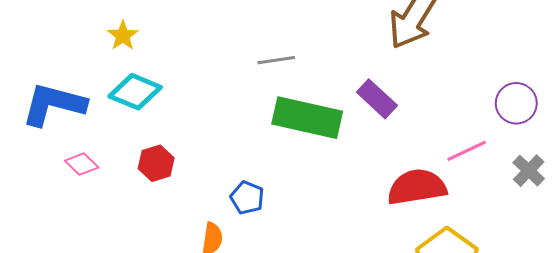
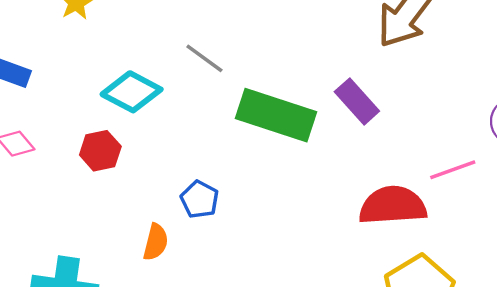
gray line: (276, 60) -> (204, 58), moved, turned 39
cyan diamond: (135, 92) -> (132, 92), moved

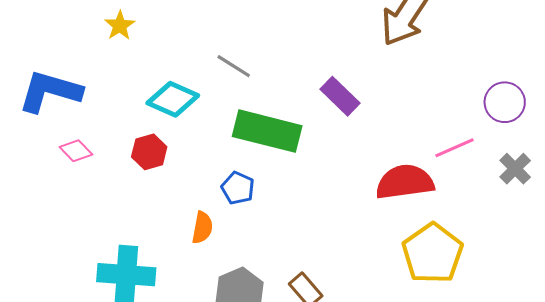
purple rectangle: (357, 101) -> (340, 96), moved
green rectangle: (276, 115) -> (267, 131), moved

